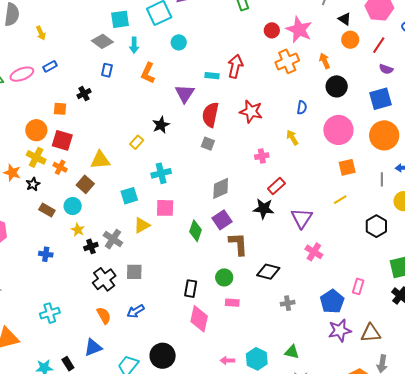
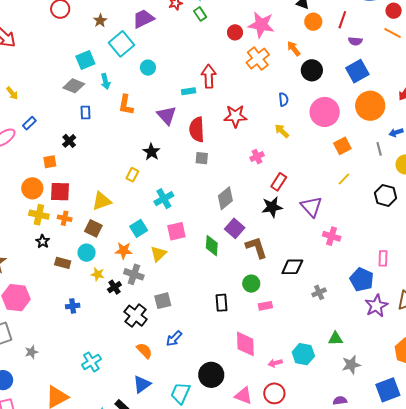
orange star: (12, 173) -> (124, 251), moved
pink diamond: (199, 319) -> (245, 344), moved

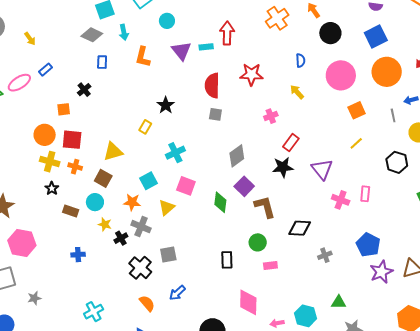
purple triangle: (167, 115) -> (181, 51), moved
pink square: (176, 231) -> (186, 186), turned 30
pink rectangle: (383, 258) -> (365, 194), moved

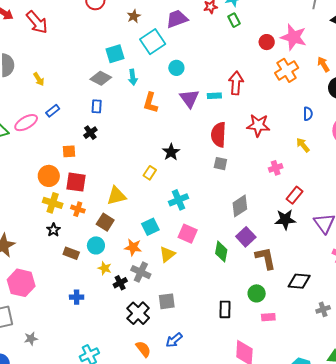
blue rectangle: (102, 62) -> (97, 106), moved

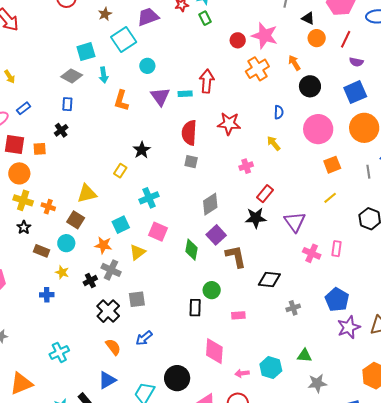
red square: (76, 182) -> (15, 145), moved
yellow star: (105, 268) -> (62, 272), moved
green circle: (257, 293) -> (212, 290), moved

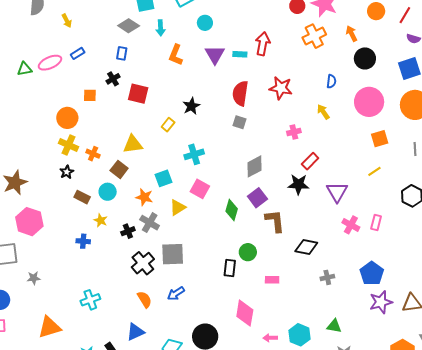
red square: (15, 145) -> (138, 94), moved
gray square: (137, 299) -> (173, 254), size x1.4

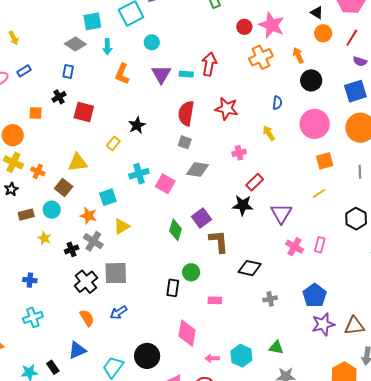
gray diamond: (255, 166) -> (198, 169), moved, turned 35
pink square: (200, 189) -> (165, 184), moved
brown rectangle: (82, 197) -> (26, 215), turned -42
blue cross: (83, 241) -> (30, 280), moved

